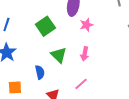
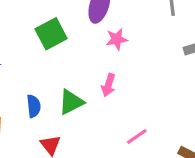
green triangle: (59, 55) -> (71, 102), moved, turned 42
pink line: (81, 84) -> (137, 136), moved

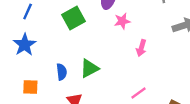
pink arrow: (108, 85) -> (141, 48), moved

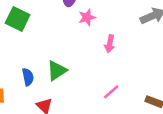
green square: (74, 18) -> (18, 19), moved, turned -30

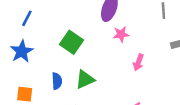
green square: (18, 19) -> (71, 42), moved

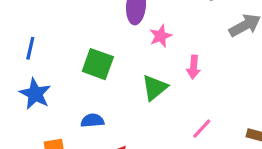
green triangle: (85, 79) -> (155, 88), moved
blue semicircle: (57, 81) -> (92, 121), turned -77

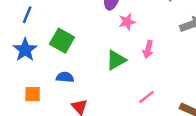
green square: (98, 64) -> (62, 41), moved

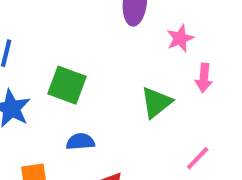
pink star: (127, 22) -> (180, 38), moved
pink line: (147, 97) -> (198, 158), moved

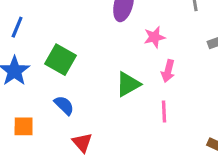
blue semicircle: (80, 142) -> (64, 105), turned 40
pink line: (198, 158) -> (164, 111), moved, turned -55

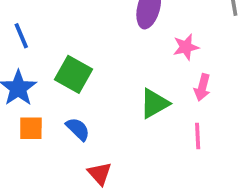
blue line: (17, 27) -> (21, 36), turned -45
orange square: (24, 126) -> (31, 128), moved

